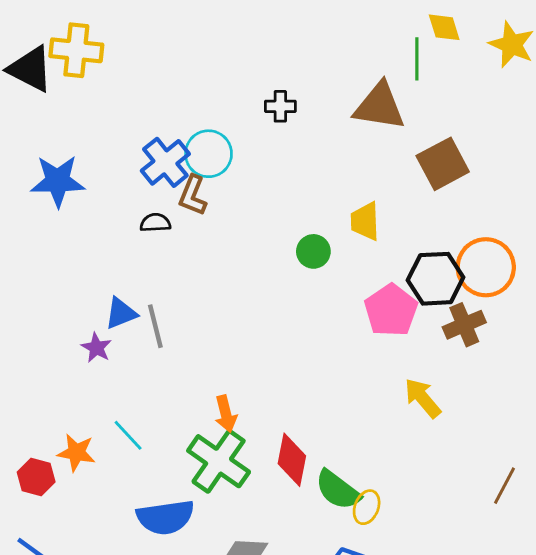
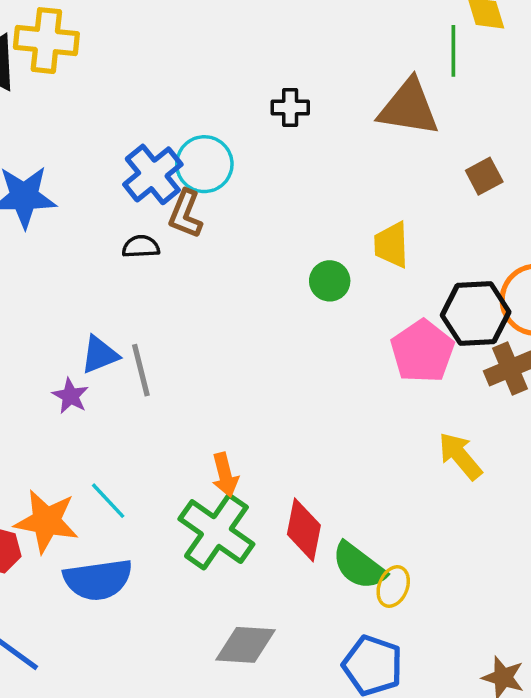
brown square: (443, 164) -> (484, 176), size x0.6
orange star: (76, 453) -> (46, 521), size x1.4
blue semicircle: (165, 517) -> (98, 580), moved

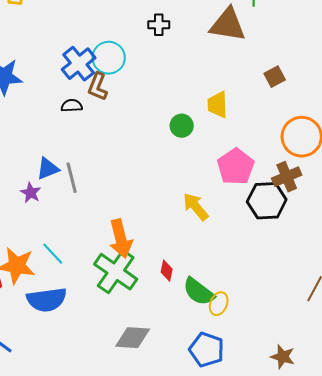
brown square: (484, 176) -> (275, 77), moved
black hexagon: (476, 314) -> (267, 201), moved
yellow arrow: (460, 456) -> (196, 207), moved
orange arrow: (225, 475) -> (121, 239), size x1.5
red diamond: (304, 530) -> (167, 271), size x0.6

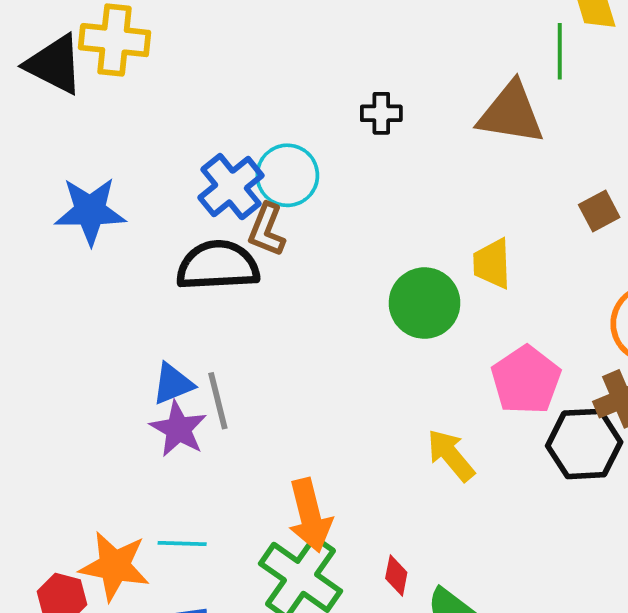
black semicircle: (72, 106) -> (218, 265), size x2.0
green circle: (182, 126) -> (424, 303), size x1.6
purple star: (31, 193) -> (178, 429), moved, size x1.4
cyan line: (53, 254) -> (182, 544), turned -45

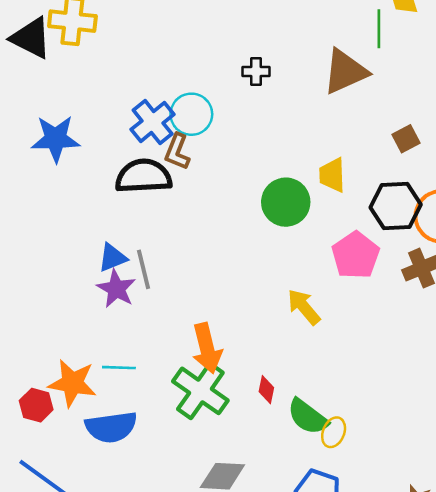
brown triangle: (511, 113) -> (345, 72), turned -33
black hexagon: (584, 444) -> (396, 206), moved

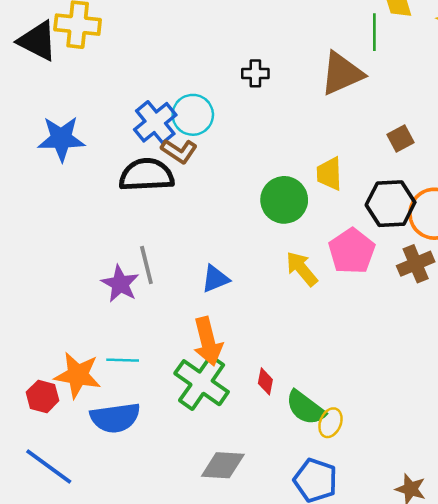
brown L-shape: (177, 152) -> (179, 151), turned -78
blue triangle: (112, 258) -> (215, 279), moved
yellow arrow: (304, 307) -> (302, 269), moved

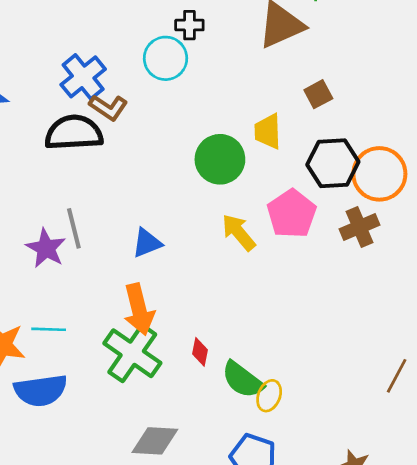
cyan circle: (193, 115) -> (165, 58), moved
brown square: (401, 139) -> (318, 94), moved

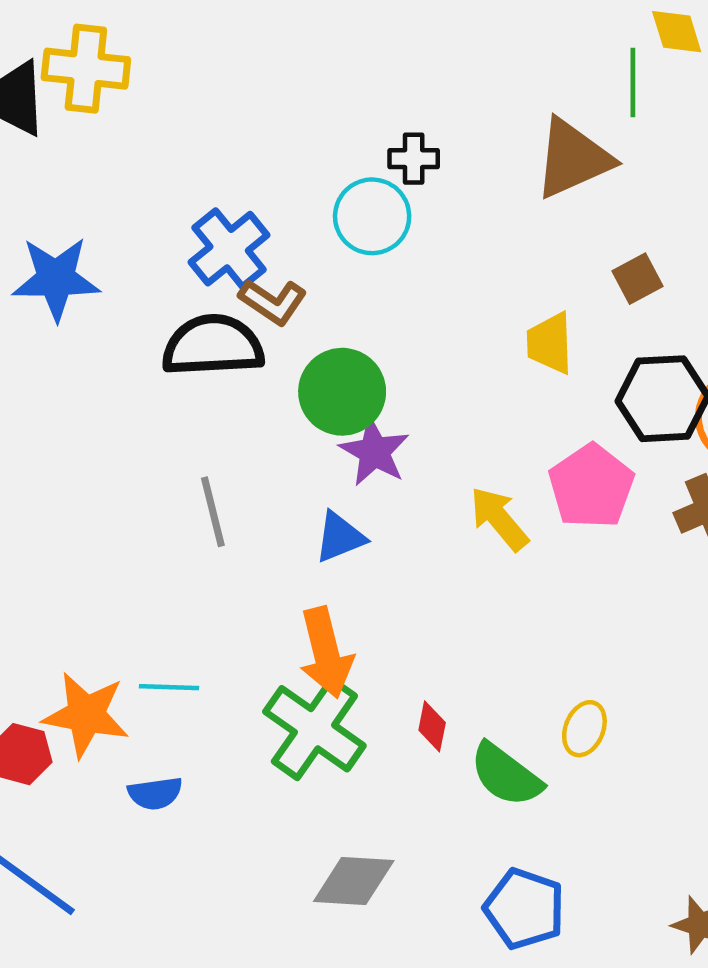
green circle: (220, 159) -> (342, 392), moved
purple star: (46, 248) -> (374, 452), moved
blue semicircle: (41, 390) -> (155, 793), size x0.6
yellow ellipse: (269, 396) -> (584, 729), moved

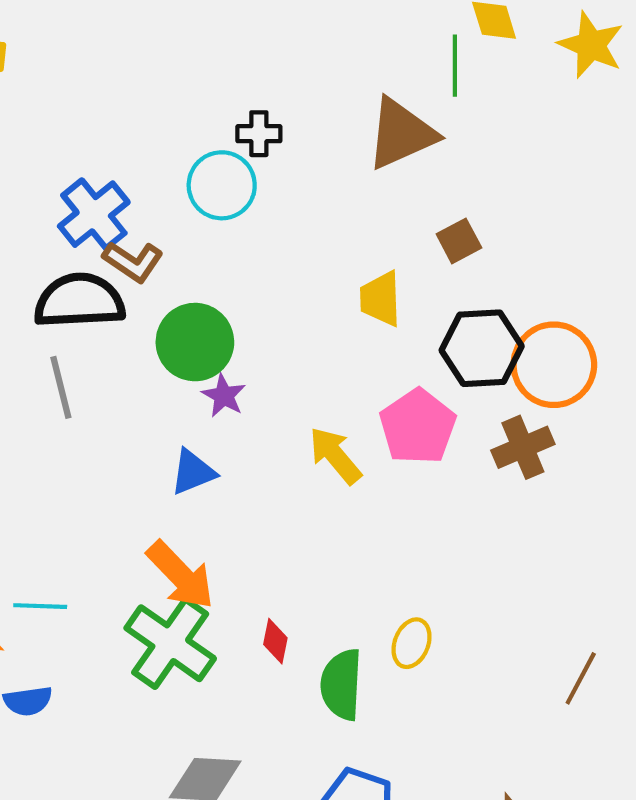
purple star: (374, 452) -> (224, 396), size x0.7
gray line: (213, 512) -> (61, 387), moved
orange arrow: (326, 653) -> (180, 575), turned -30
green semicircle: (506, 775) -> (341, 684), turned 56

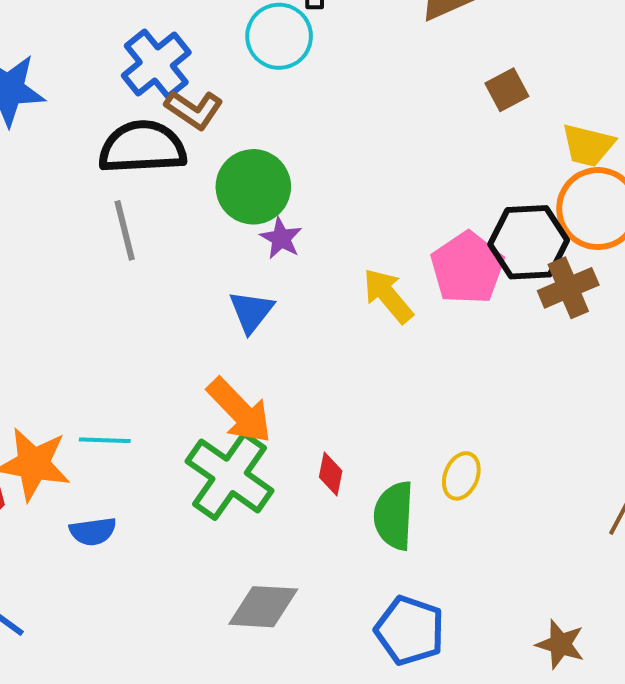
yellow trapezoid: (381, 299) -> (588, 145), moved, turned -74
black hexagon: (482, 348) -> (529, 242), moved
blue triangle: (193, 472) -> (251, 312), turned -30

